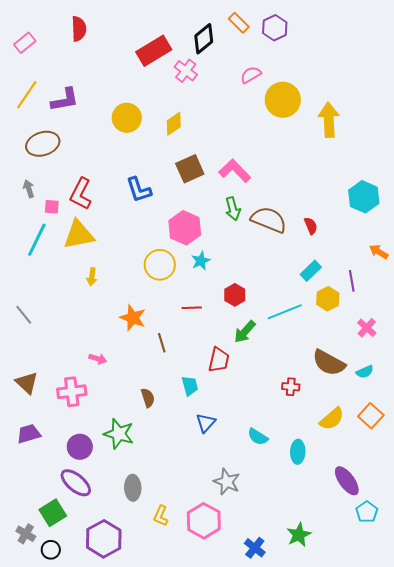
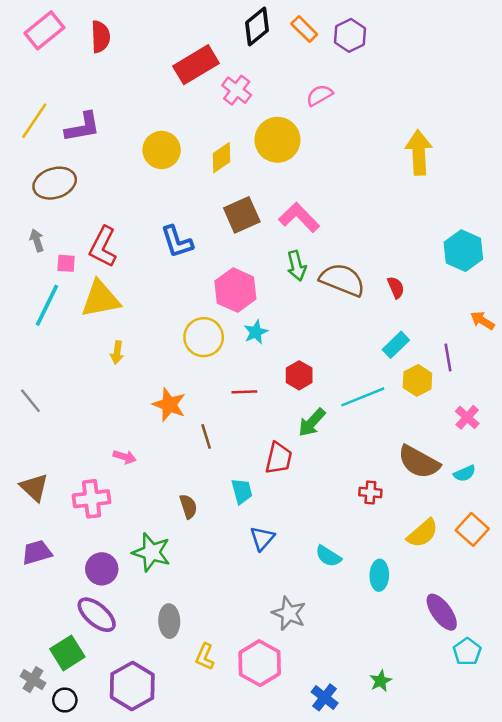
black diamond: (204, 39) -> (257, 26), moved
pink rectangle: (25, 43) -> (44, 30), moved, size x1.4
yellow circle: (283, 100) -> (277, 140), moved
green star: (299, 535) -> (381, 681), size x0.7

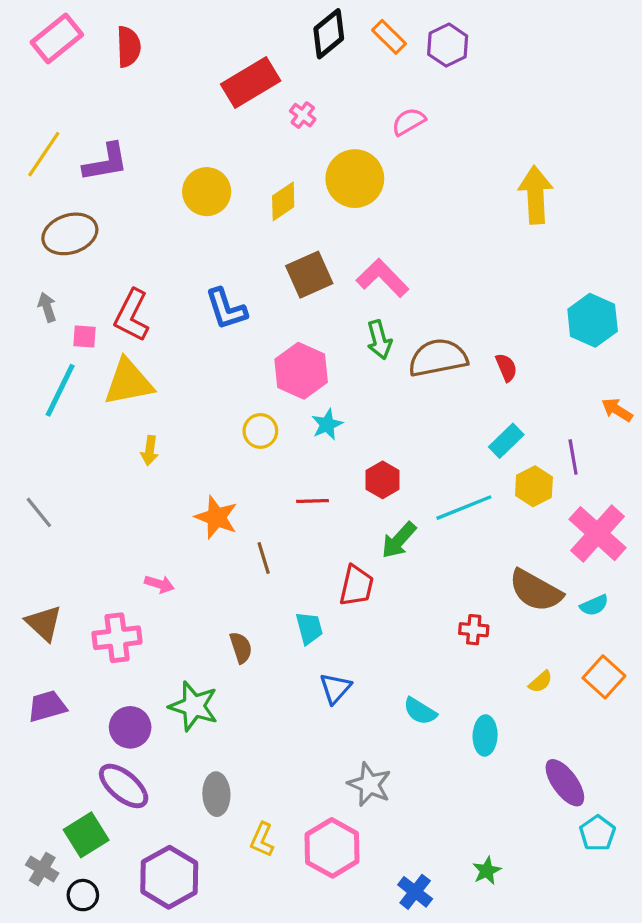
pink cross: (237, 90) -> (303, 115), size x0.7
brown semicircle: (342, 280) -> (438, 358), turned -33
yellow circle: (204, 337) -> (260, 431), size x0.7
pink cross: (467, 417) -> (597, 534), size x1.8
yellow semicircle: (423, 533) -> (540, 682), size x0.6

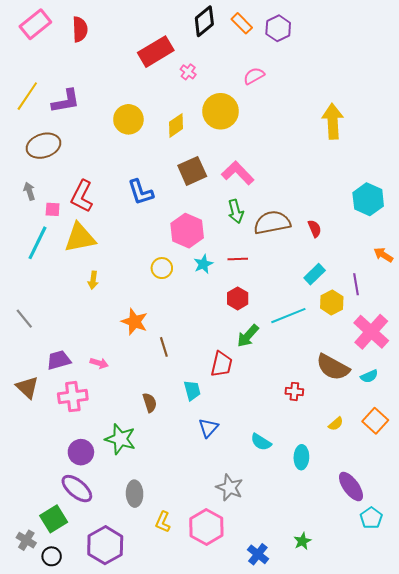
red line: (312, 501) -> (238, 259), moved
purple trapezoid: (47, 706) -> (59, 360), moved

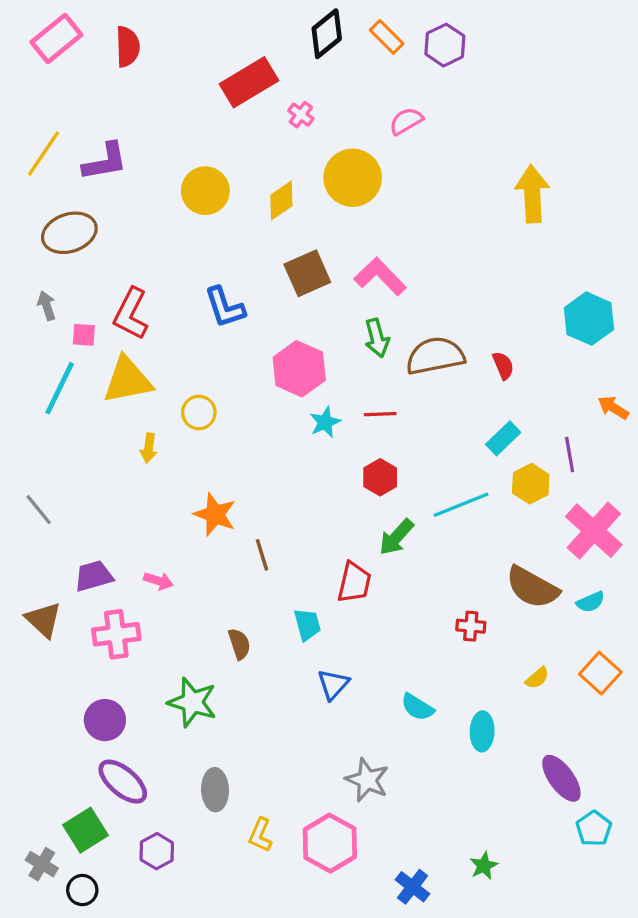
yellow circle: (162, 268) -> (199, 412), moved
purple circle: (81, 452) -> (105, 720), moved
purple hexagon: (105, 545) -> (157, 851), moved, size x0.6

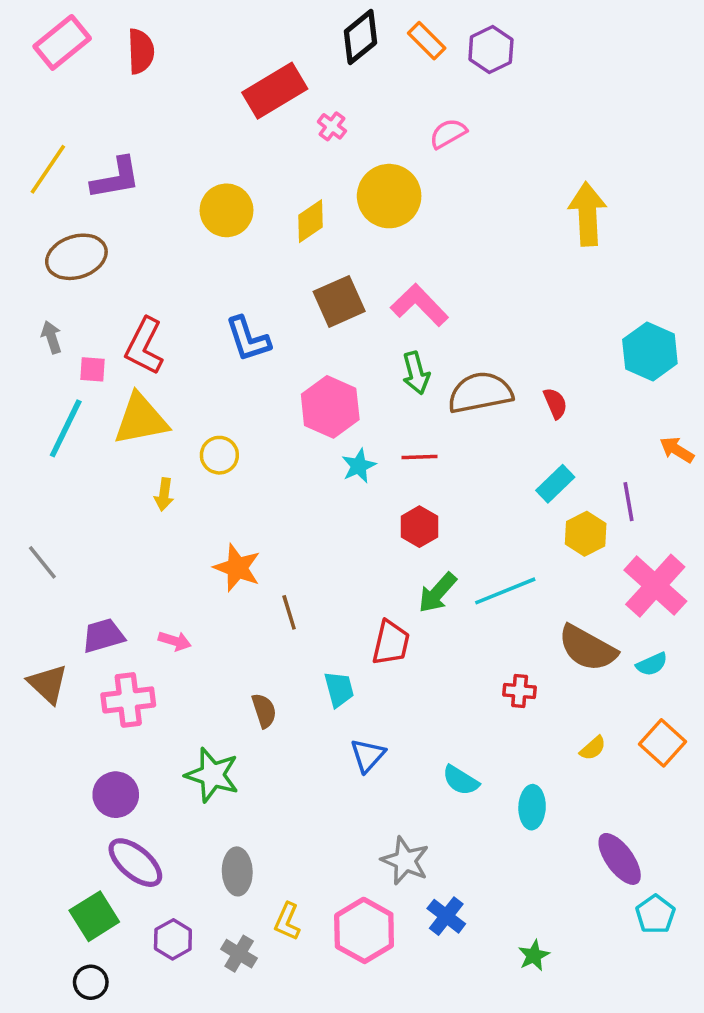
cyan line: (461, 505) -> (505, 591), moved
gray cross: (42, 864) -> (239, 954), moved
blue cross: (413, 887) -> (446, 916), moved

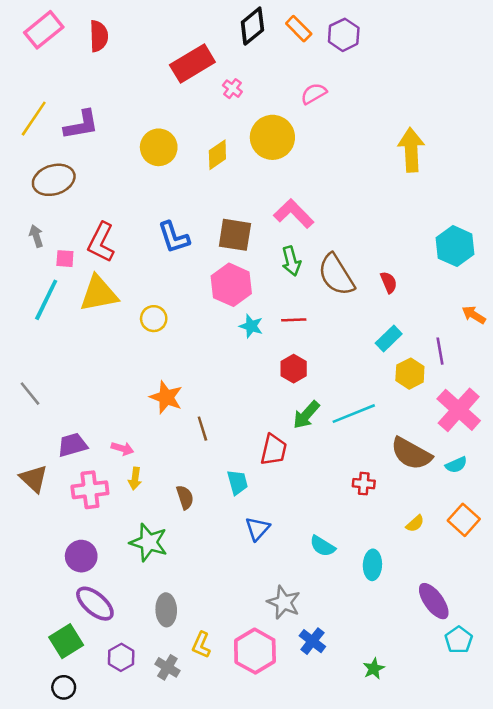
brown square: (339, 301) -> (235, 235), moved, turned 33
brown semicircle: (480, 393) -> (336, 275), turned -111
cyan star: (359, 466) -> (251, 326), turned -30
yellow arrow: (164, 494) -> (135, 479), moved

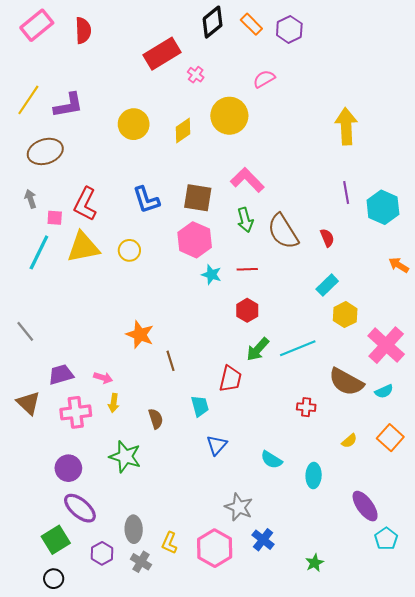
yellow circle: (154, 319) -> (129, 250), moved
purple line: (440, 351) -> (346, 193), moved
gray ellipse: (166, 610) -> (134, 529), moved

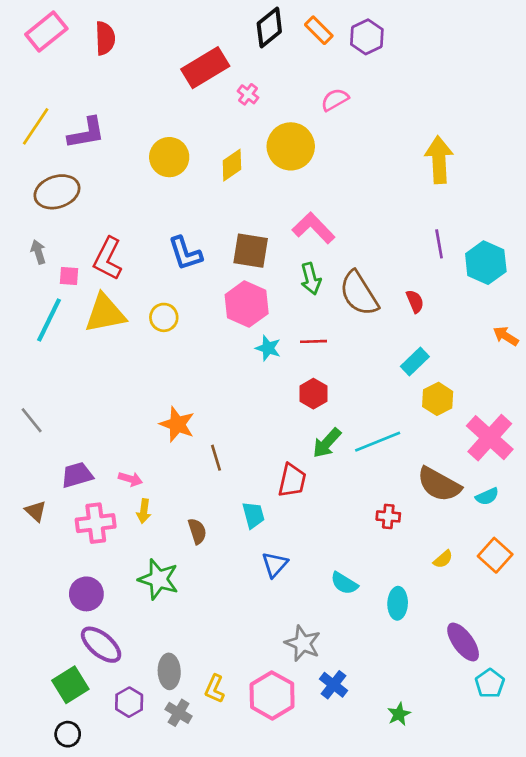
brown triangle: (28, 403) -> (36, 511), size x0.7

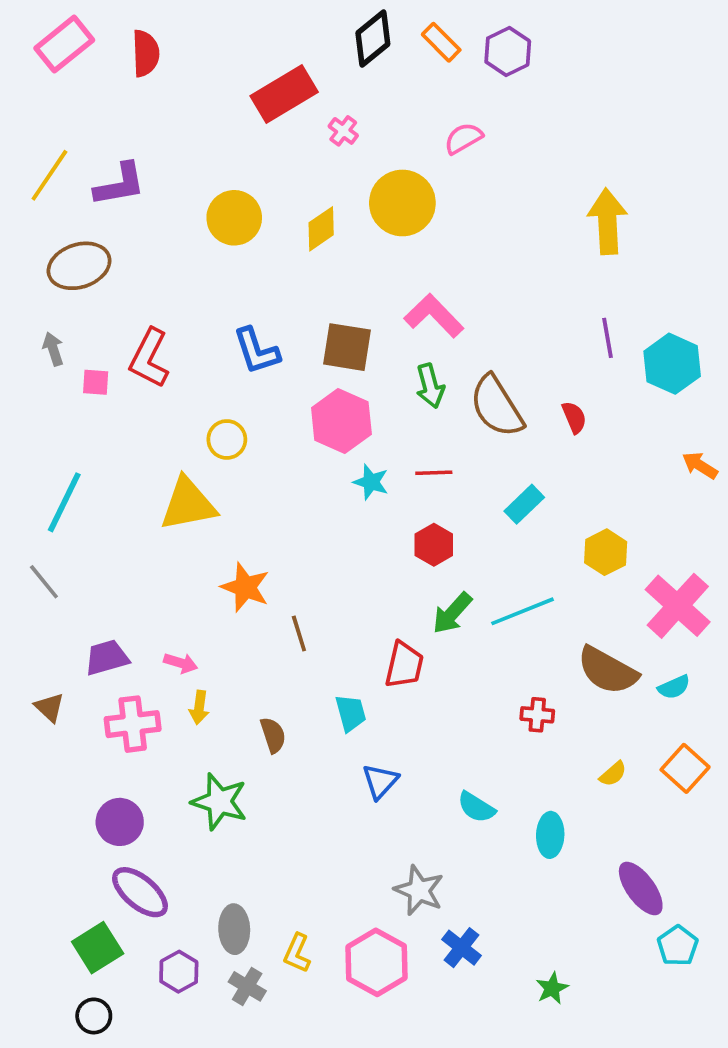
yellow triangle: (105, 313) -> (188, 504), moved
cyan line: (49, 320) -> (64, 502), moved
cyan rectangle: (415, 361) -> (524, 504), moved

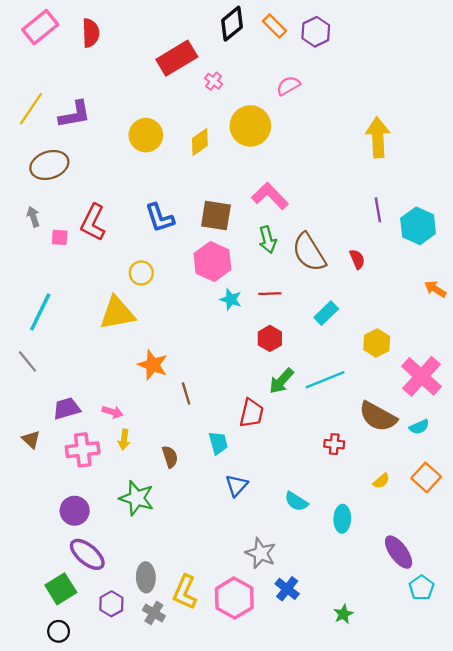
yellow L-shape: (297, 953) -> (185, 592), size x1.4

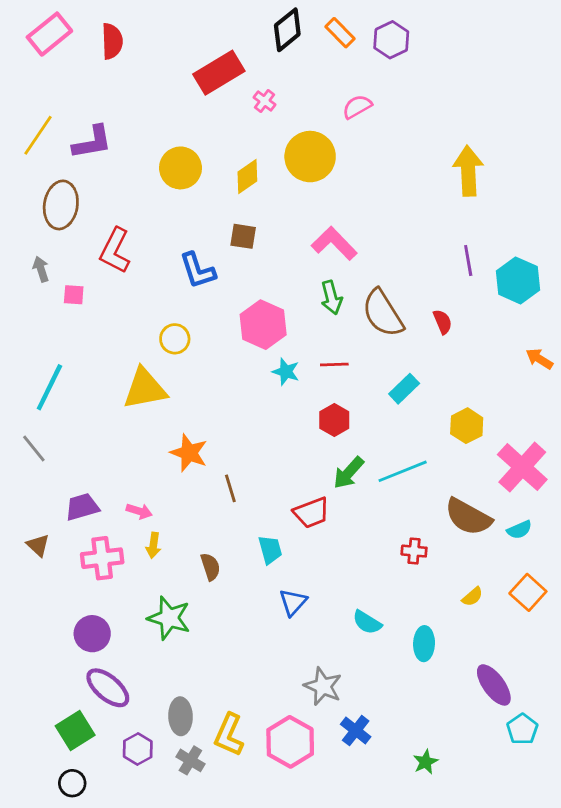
brown ellipse: (49, 165) -> (61, 205), turned -63
brown square: (216, 216) -> (243, 236), moved, size x0.7
red L-shape: (93, 222) -> (115, 251), moved
red trapezoid: (252, 413) -> (312, 513), turned 56

